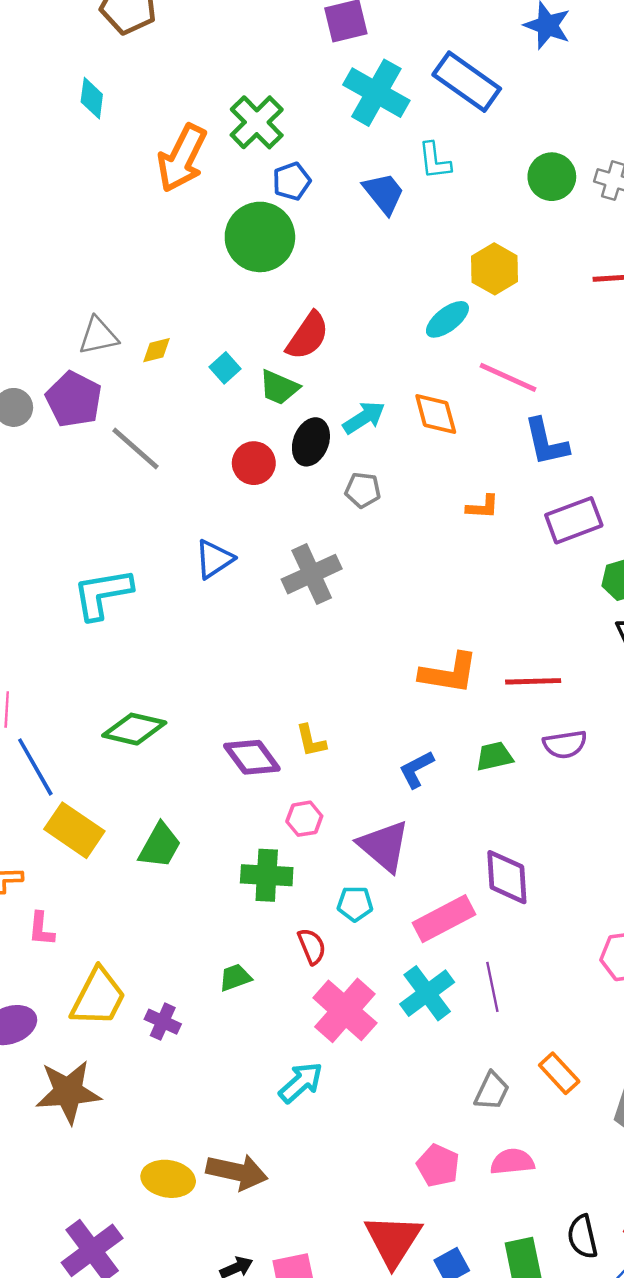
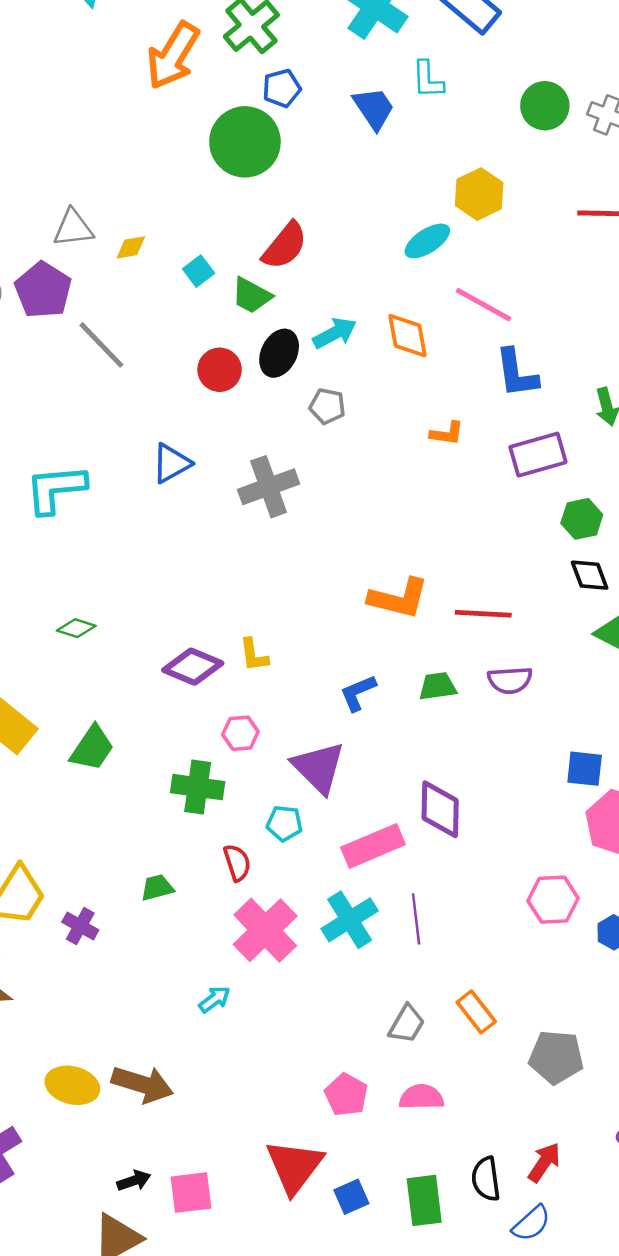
green diamond: (134, 729) -> (76, 628), size x0.6
purple diamond: (252, 757) -> (193, 667), turned -36
cyan arrow: (301, 1082) -> (215, 999), size x0.7

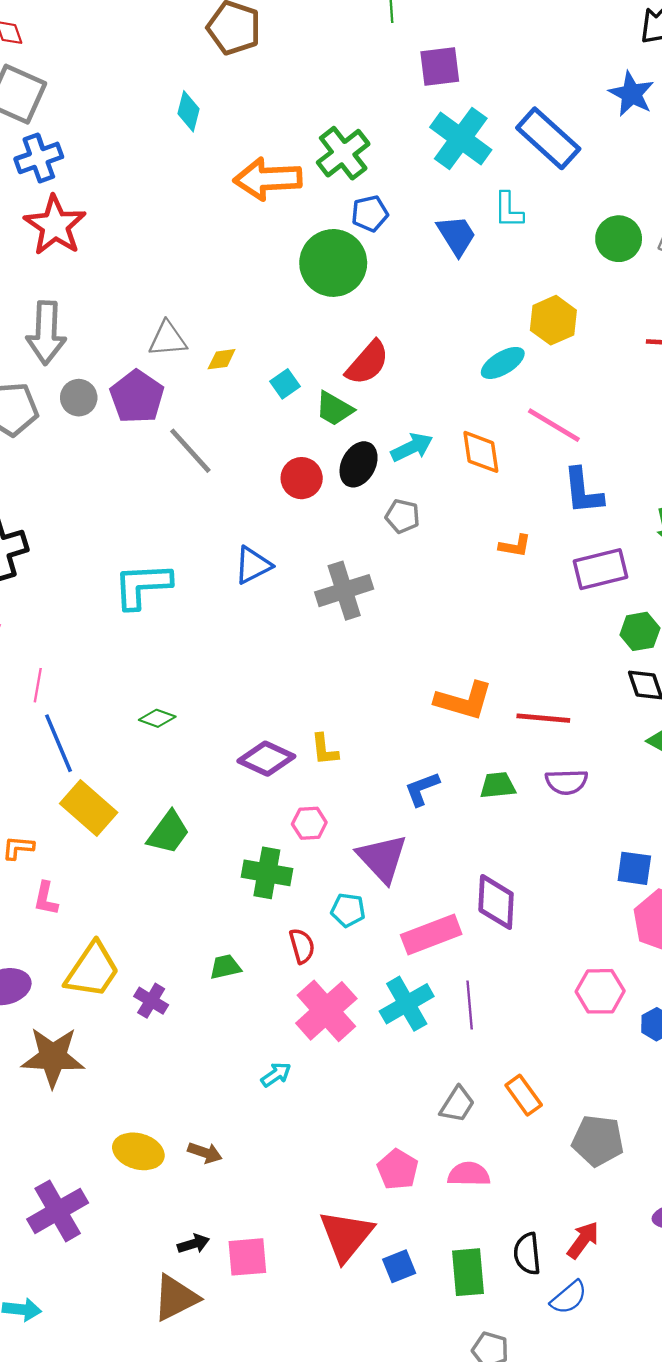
orange arrow: (173, 56) -> (268, 179), turned 54
brown arrow: (142, 1084) -> (205, 1153), size x0.6

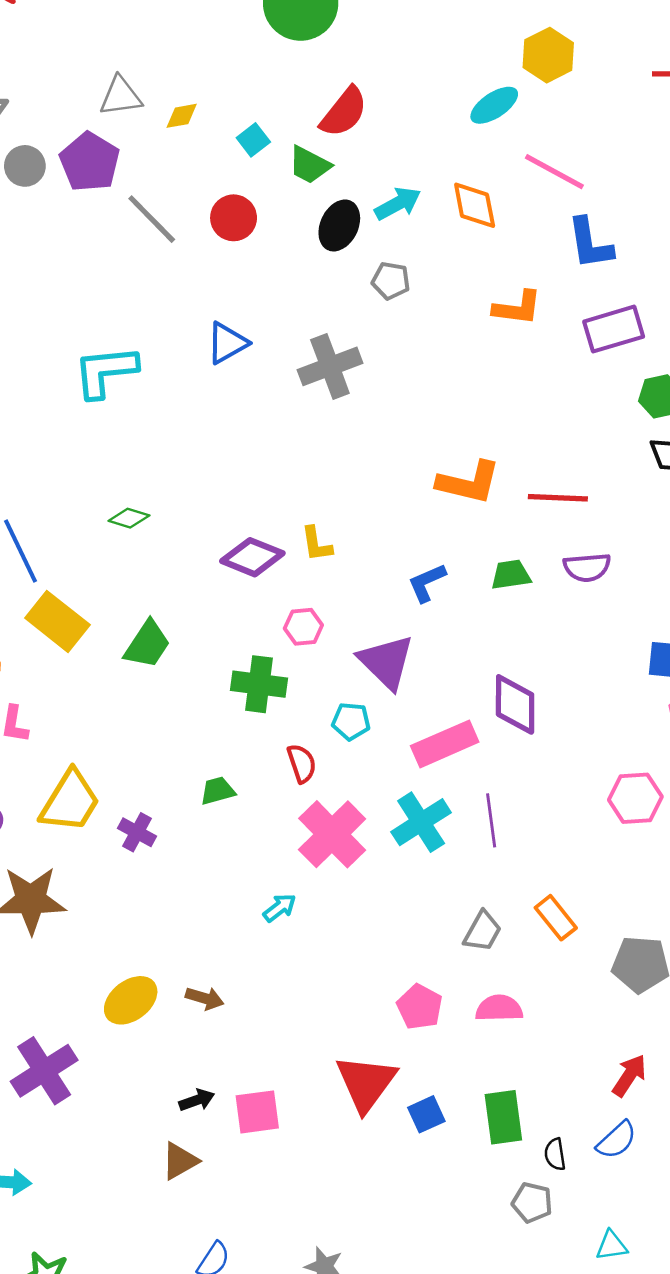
red circle: (302, 478) -> (234, 218), moved
orange L-shape: (515, 546) -> (517, 308), size x1.4
yellow ellipse: (138, 1151) -> (131, 1000), turned -51
black semicircle: (527, 1254) -> (555, 1154), moved, size x0.7
brown triangle: (176, 1298) -> (180, 1161), size x0.7

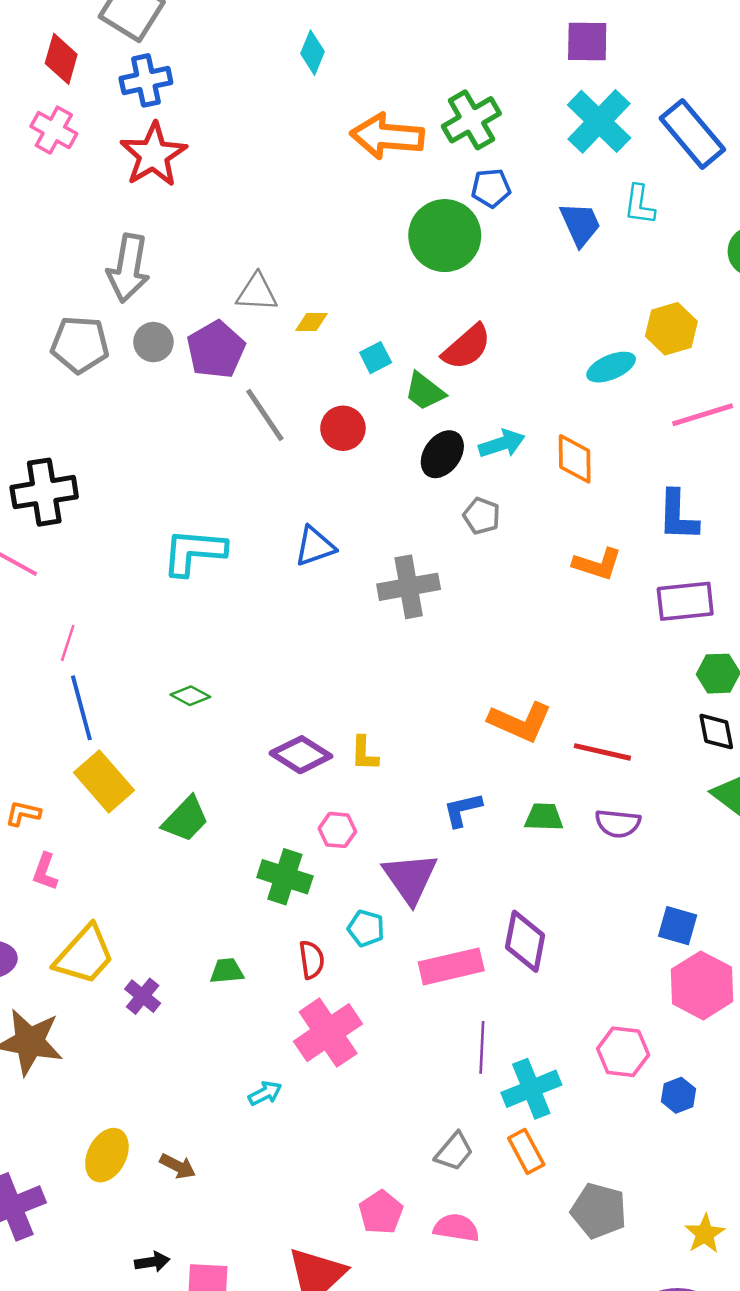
pink line: (554, 172) -> (703, 415), moved, turned -56
cyan cross: (421, 822) -> (531, 1089), moved
yellow ellipse: (131, 1000) -> (107, 1155), turned -36

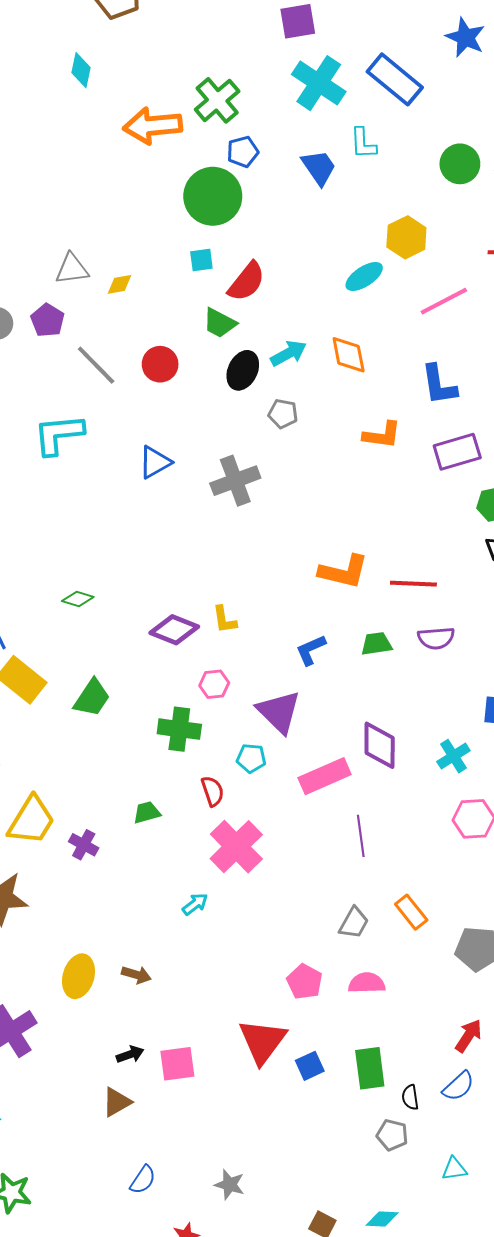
purple pentagon: (216, 350) -> (48, 320), size x0.7
cyan square: (376, 358) -> (201, 260), moved, turned 30
cyan L-shape: (194, 552) -> (59, 434), moved
cyan cross: (531, 1089) -> (453, 756), moved, size x0.7

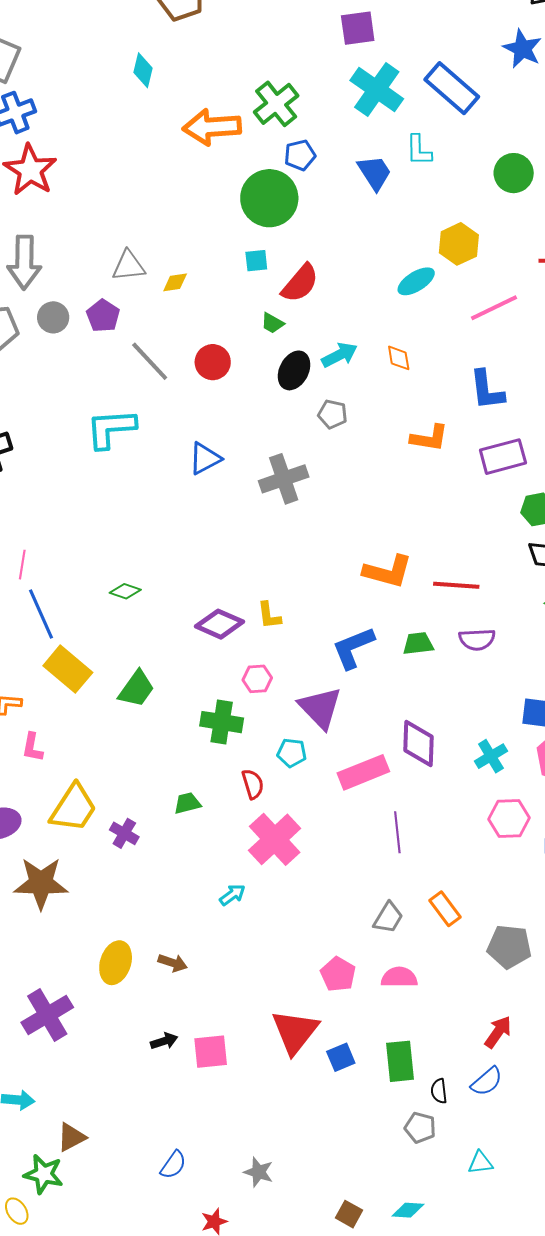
green trapezoid: (220, 323) -> (272, 323), size x0.7
orange diamond: (349, 355) -> (399, 358), size x0.7
blue L-shape: (311, 650) -> (353, 648), size x1.4
brown triangle: (117, 1102) -> (71, 1137), moved

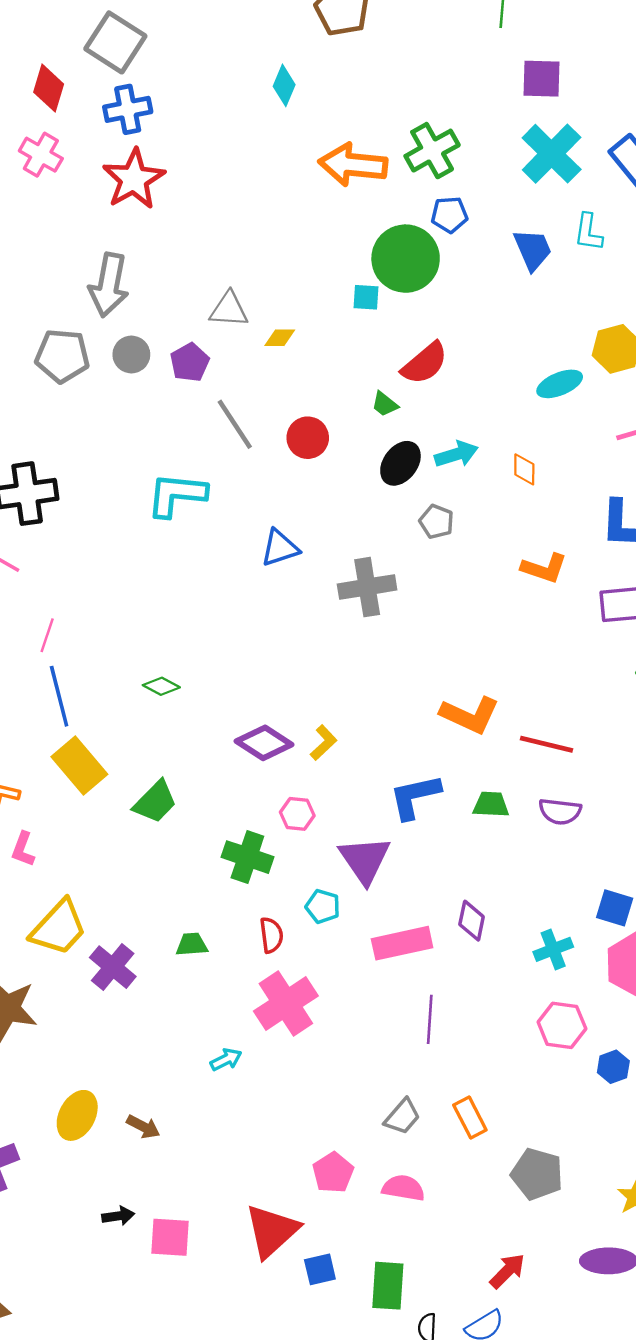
cyan square: (256, 261) -> (366, 297), moved
yellow L-shape: (269, 615) -> (323, 743), turned -136
purple diamond: (418, 744) -> (472, 921), size x0.7
purple cross: (124, 833) -> (113, 967), size x1.4

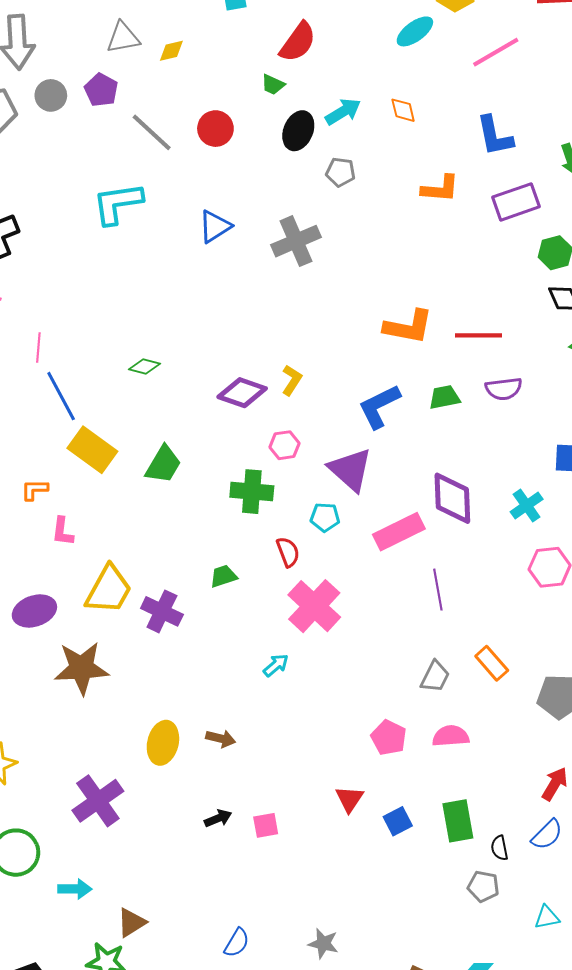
purple diamond: (472, 921) -> (452, 498), size x1.6
red triangle: (272, 1231) -> (349, 799), size x0.6
pink square: (170, 1237) -> (266, 825), size x0.7

